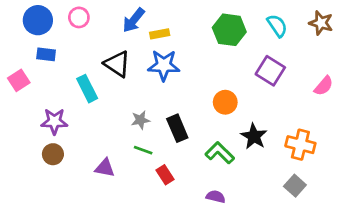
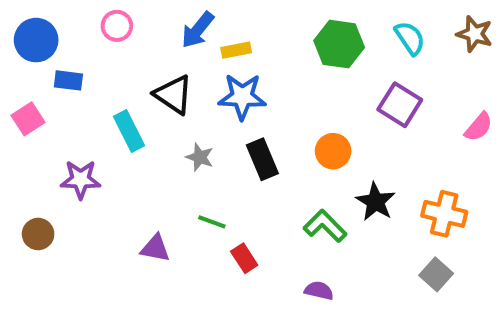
blue circle: (38, 20) -> (36, 40), moved
gray star: (140, 120) -> (200, 157), moved, turned 30
black rectangle: (177, 128) -> (262, 159), moved
brown circle: (53, 154) -> (38, 234), moved

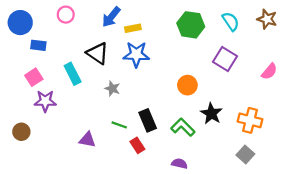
pink square: (28, 119) -> (34, 77), moved
black rectangle: (262, 159) -> (148, 120), moved

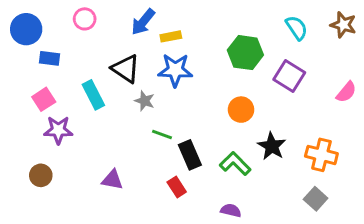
green hexagon: (191, 25) -> (245, 53), moved
gray star: (112, 89) -> (145, 101), moved
green line: (119, 125) -> (162, 134), moved
brown circle: (21, 132) -> (41, 175), moved

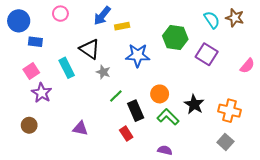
brown star: (343, 25) -> (235, 18), moved
blue star: (175, 70) -> (138, 55), moved
orange circle: (241, 110) -> (160, 94), moved
purple star: (58, 130) -> (42, 93), turned 30
green line: (162, 134) -> (116, 96), turned -64

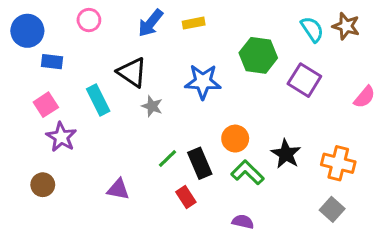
yellow rectangle: (122, 26) -> (194, 23), moved
green line: (116, 96) -> (167, 159), moved

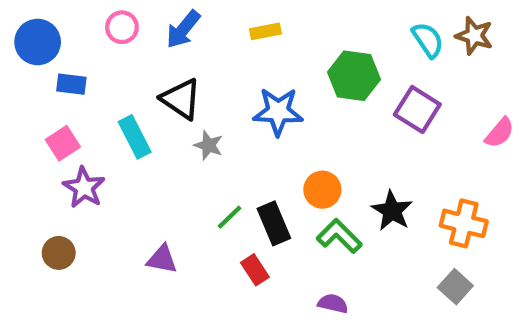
blue arrow: (151, 23) -> (183, 29), moved

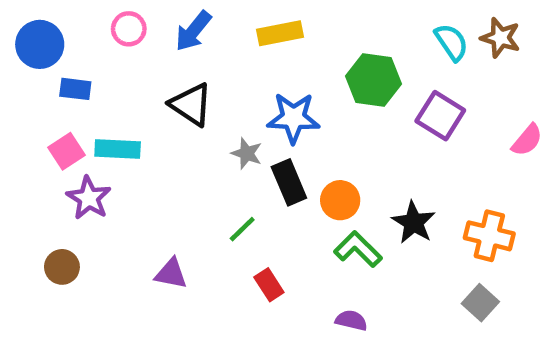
yellow rectangle: (265, 31) -> (280, 33), size x1.4
cyan rectangle: (135, 137) -> (118, 149), moved, turned -60
gray star: (208, 145) -> (247, 153), moved
black rectangle: (274, 223) -> (289, 182), moved

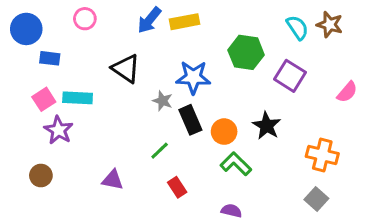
blue arrow: (193, 31) -> (149, 20), moved
black star: (414, 222) -> (267, 126), moved

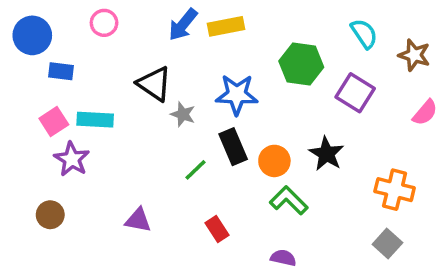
brown star: (330, 25) -> (414, 55), moved
gray star: (163, 101) -> (183, 114), moved
green line: (160, 151) -> (195, 170), moved

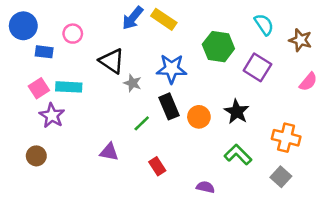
pink circle: (104, 23) -> (73, 34), moved
yellow rectangle: (226, 26) -> (164, 19), turned 45
green L-shape: (289, 200) -> (238, 155), moved
purple triangle: (138, 220) -> (109, 152), moved

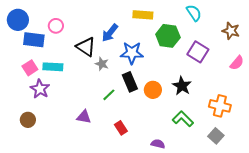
blue arrow: (133, 18) -> (110, 33), moved
yellow rectangle: (164, 19) -> (143, 15), moved, turned -30
cyan semicircle: (264, 24) -> (194, 13), moved
blue rectangle: (44, 52) -> (34, 40), size x1.5

